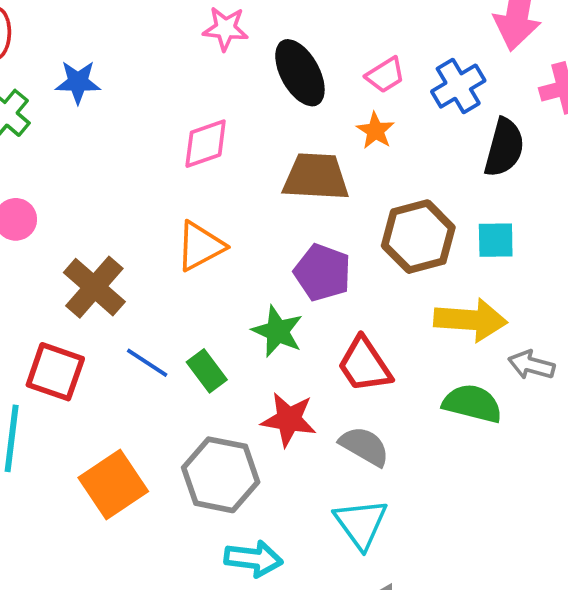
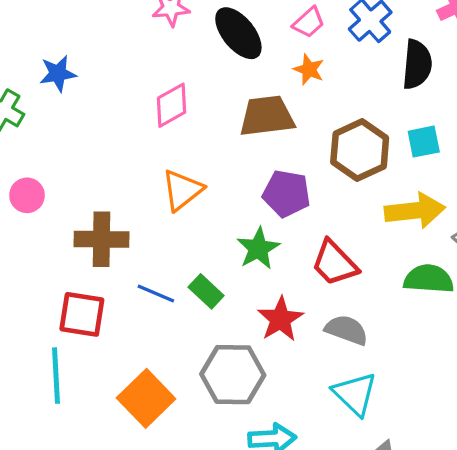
brown cross: (94, 287) -> (101, 239), turned -30
green star: (278, 331) -> (258, 248), turned 30
red star: (289, 419) -> (280, 319), turned -30

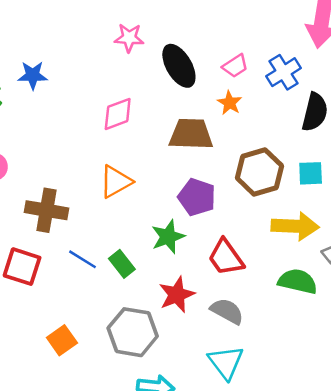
orange square: (146, 398) -> (62, 340), size x0.7

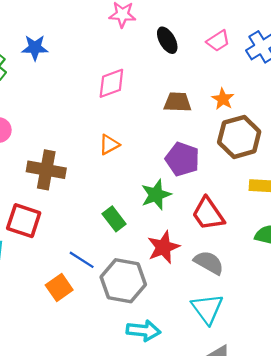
black ellipse: (179, 66) -> (167, 40), size x0.7
orange star: (230, 103) -> (223, 99), moved
brown trapezoid: (191, 134) -> (178, 102), size x0.7
orange triangle: (116, 182) -> (109, 145), size x0.7
blue line: (82, 259) -> (82, 260), moved

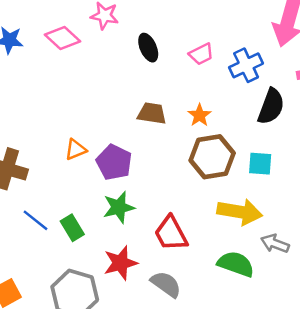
pink diamond: (111, 83) -> (63, 38), moved, turned 56
purple pentagon: (182, 159) -> (114, 162), moved
blue line: (82, 260) -> (35, 220), moved

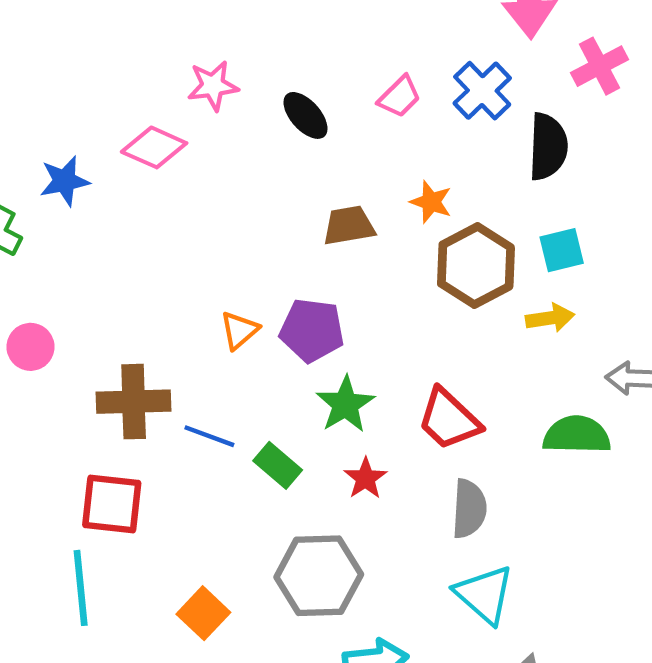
yellow arrow: (240, 212) -> (550, 318), moved, size x0.6
blue line: (35, 220) -> (209, 436), moved
red star: (120, 263) -> (365, 478), moved, size x0.7
gray semicircle: (166, 284) -> (469, 509), turned 76

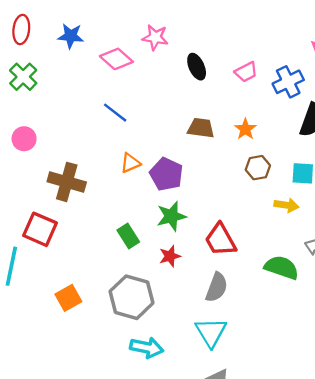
blue star: (65, 181) -> (71, 36), moved
brown hexagon: (476, 265) -> (258, 168), size x0.6
blue line: (209, 436) -> (115, 113), moved

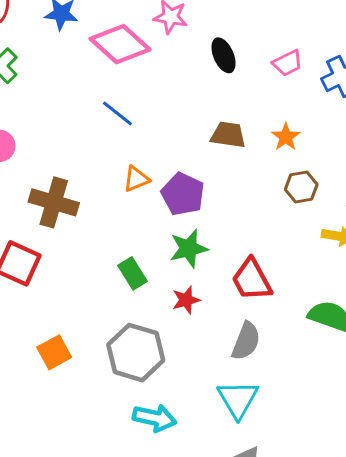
pink diamond: (116, 59) -> (120, 44), size x1.4

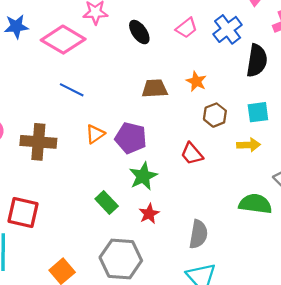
brown cross: (54, 202) -> (38, 142), moved
red trapezoid: (252, 280) -> (192, 154), moved, size x0.7

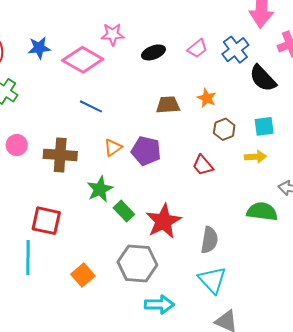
black ellipse: (139, 32) -> (153, 52), turned -75
black semicircle: (257, 61) -> (263, 78), turned 128
green star: (143, 176) -> (100, 189), moved
red star: (149, 214) -> (163, 221), size x1.8

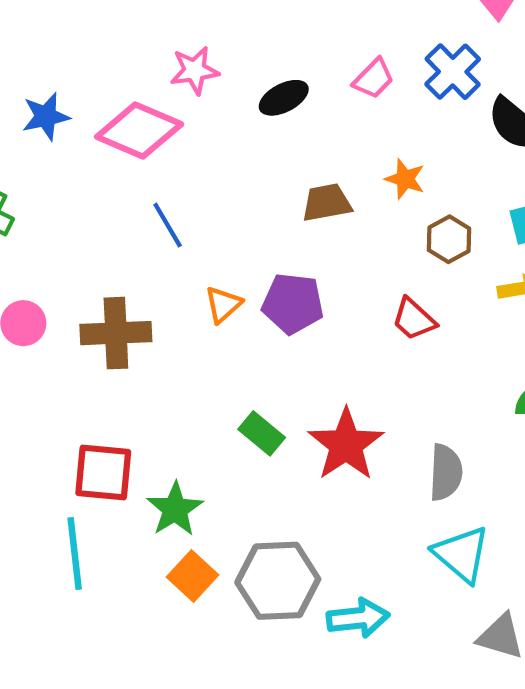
blue line: (91, 106) -> (168, 225), turned 40
green star: (100, 189) -> (175, 509), moved
gray hexagon: (137, 263) -> (278, 581), moved

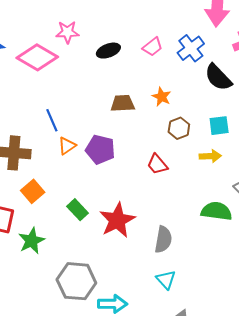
blue line: (168, 225) -> (52, 120), moved
cyan triangle: (462, 554) -> (166, 280), size x0.7
orange square: (192, 576) -> (33, 191), moved

